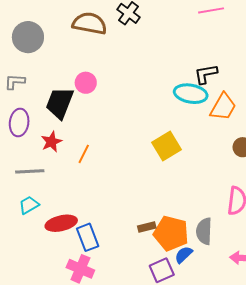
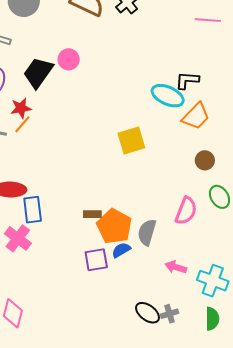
orange line: (84, 154) -> (22, 124), moved

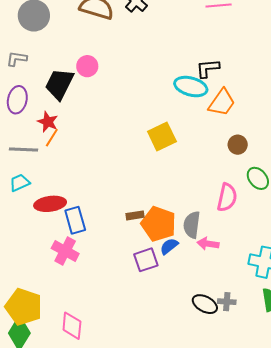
red star: (21, 108) -> (48, 122), turned -30
pink arrow: (176, 267) -> (208, 244), moved
gray cross: (169, 314) -> (227, 302), turned 30

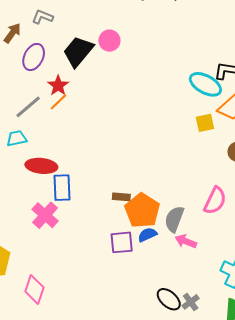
yellow square: (162, 136) -> (205, 123), moved, size x0.7
gray line: (24, 149) -> (28, 107), turned -56
gray cross: (227, 302) -> (191, 302), turned 36

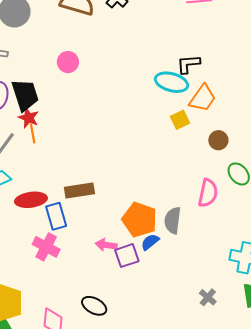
black trapezoid: (78, 51) -> (25, 95), moved, turned 136
orange line: (58, 102) -> (33, 134), turned -42
brown rectangle: (121, 197) -> (79, 191), moved, size x1.6
pink arrow: (186, 241) -> (106, 245), moved
black ellipse: (169, 299) -> (94, 306), moved

